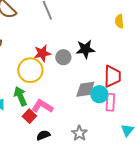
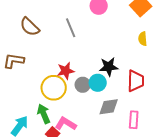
gray circle: (63, 57) -> (83, 85), moved
red trapezoid: (112, 76) -> (136, 81), moved
cyan circle: (99, 94) -> (98, 83), moved

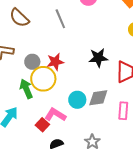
cyan circle: (98, 83) -> (77, 100), moved
gray circle: (83, 85) -> (32, 62), moved
green arrow: (44, 114) -> (26, 89), moved

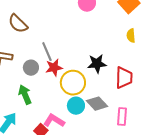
gray line: (60, 19) -> (47, 52), moved
yellow circle: (43, 79) -> (73, 83), moved
gray diamond: (98, 98) -> (97, 104), turned 55

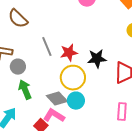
gray circle: (31, 68) -> (18, 67), moved
red star: (54, 68) -> (69, 53), moved
gray diamond: (97, 104) -> (57, 99), moved

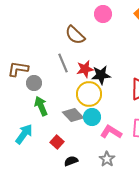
brown semicircle: (18, 19) -> (75, 35), moved
black star: (97, 59) -> (101, 75), moved
pink L-shape: (54, 116) -> (111, 132), moved

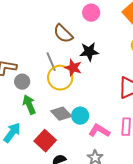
red star: (85, 69) -> (73, 68), turned 30
black star: (101, 75) -> (89, 52), moved
yellow circle: (89, 94) -> (60, 78), moved
red square: (57, 142) -> (45, 141), size x1.5

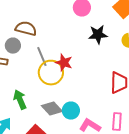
brown semicircle: (63, 34) -> (26, 29), moved, turned 150
black star: (89, 52) -> (98, 35), moved
gray circle: (22, 82) -> (13, 46), moved

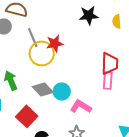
red star: (64, 63) -> (55, 43), turned -30
pink rectangle: (117, 122) -> (108, 80), moved

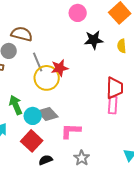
cyan circle: (62, 91) -> (33, 116), moved
pink L-shape: (81, 106) -> (71, 131), moved, turned -30

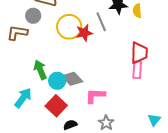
yellow semicircle: (122, 46) -> (137, 11), moved
gray line: (38, 62) -> (101, 22), moved
yellow circle: (47, 78) -> (69, 27), moved

